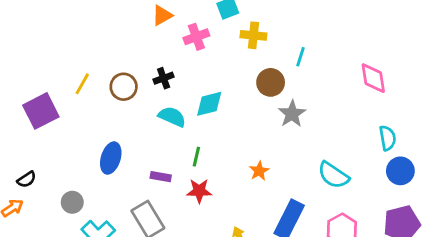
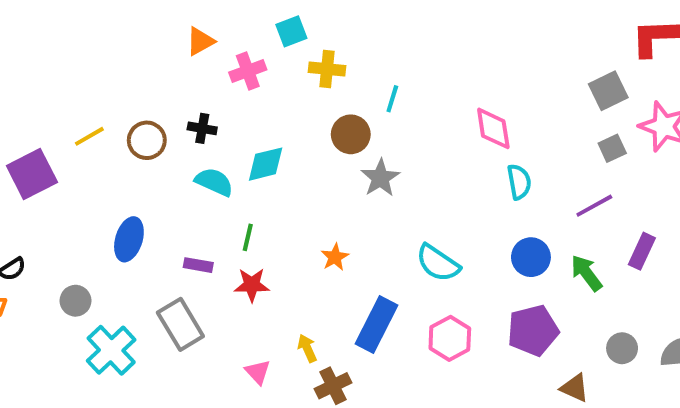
black cross: (164, 78) -> (202, 128), turned 30
yellow line: (82, 84) -> (89, 136), turned 30
cyan semicircle: (388, 138) -> (519, 182), moved

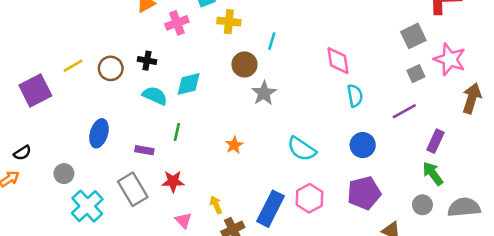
green arrow: (586, 273) -> (433, 174), moved
red star: (252, 285) -> (173, 181), moved
blue rectangle: (376, 324) -> (270, 209), moved

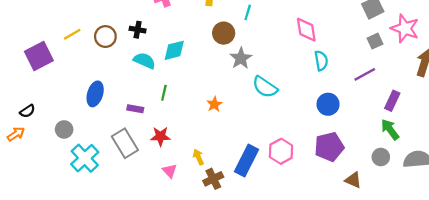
cyan semicircle: (302, 149) -> (265, 87), moved

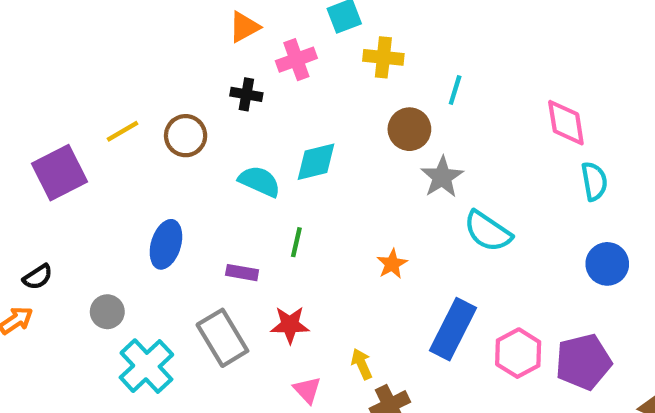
black cross: (138, 30) -> (246, 94), moved
purple pentagon: (329, 147) -> (583, 362), moved
blue rectangle: (247, 160) -> (453, 329), moved

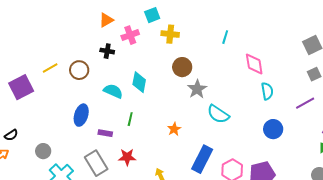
cyan line: (455, 90) -> (225, 37), moved
cyan diamond: (316, 162) -> (139, 82), turned -65
blue ellipse: (166, 244) -> (81, 115), moved

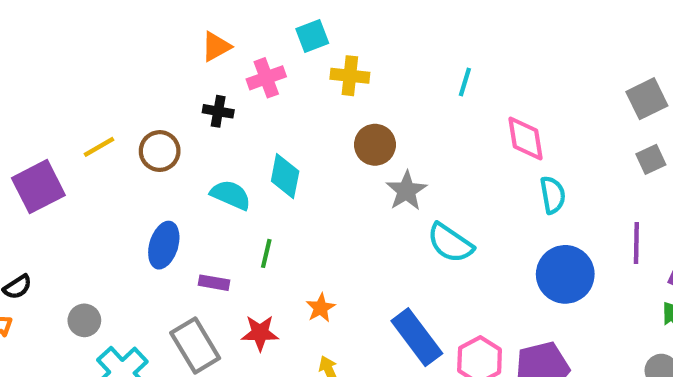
purple line: (305, 103) -> (636, 243), moved, turned -60
orange star: (174, 129) -> (321, 308), moved
blue circle: (273, 129) -> (565, 274), size x1.4
blue rectangle: (202, 159) -> (417, 337), turned -64

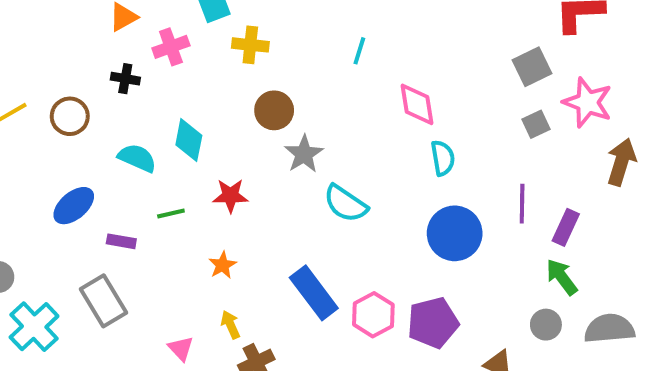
blue ellipse: (164, 245) -> (74, 206), turned 33
green line: (266, 253) -> (171, 214), turned 64
red star: (260, 333) -> (230, 196), moved

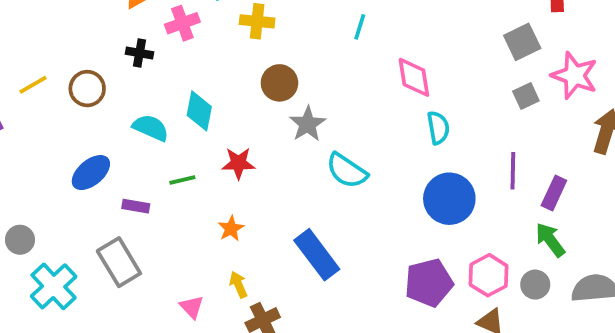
pink hexagon: (373, 315) -> (489, 275), moved

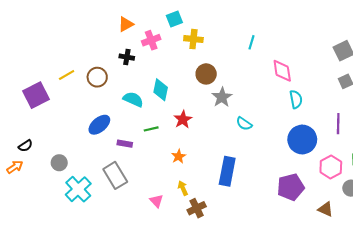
red star: (238, 163) -> (183, 119), turned -30
cyan semicircle: (347, 171) -> (244, 124), size x0.7
blue rectangle: (317, 255) -> (227, 171), turned 48
pink hexagon: (489, 275) -> (331, 167), moved

